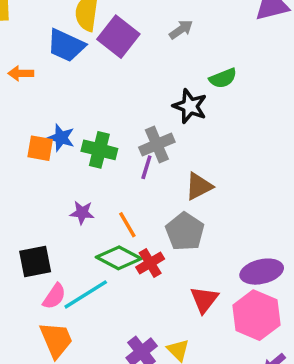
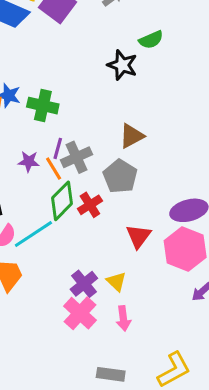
gray cross: (157, 145) -> (76, 157), moved
purple line: (146, 167) -> (58, 148), moved
orange line: (127, 225) -> (54, 169), moved
green diamond: (119, 258) -> (62, 201), turned -72

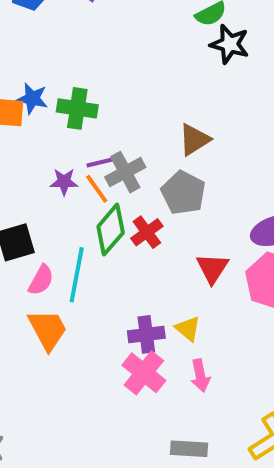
black star: (122, 65) -> (230, 44), moved
purple line: (58, 148) -> (100, 162), turned 65
cyan line: (33, 234) -> (77, 275), turned -42
purple cross: (84, 284) -> (146, 334), turned 36

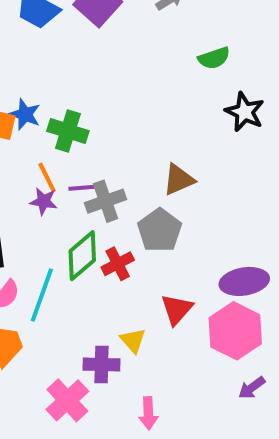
black star: (230, 44) -> (245, 112), moved
orange line: (97, 189) -> (47, 178), moved
yellow triangle: (188, 329) -> (133, 340), moved
pink cross: (144, 373) -> (67, 400), moved

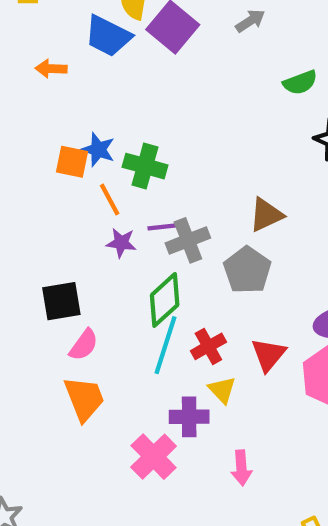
orange line: (47, 178) -> (110, 199), moved
red cross: (118, 264) -> (208, 346), moved
cyan line: (42, 295) -> (165, 345), moved

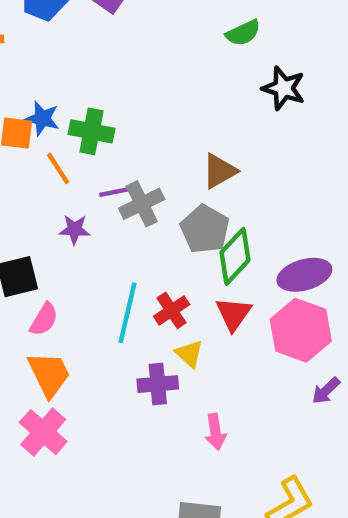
purple star: (121, 243) -> (75, 229), moved
green diamond: (165, 300) -> (235, 256), moved
pink cross: (154, 457) -> (43, 432), moved

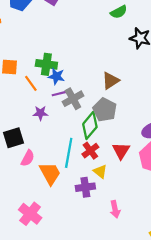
blue star: (42, 118) -> (56, 76), moved
green diamond: (235, 256) -> (90, 125), moved
orange trapezoid: (49, 374) -> (50, 173), moved

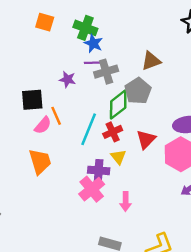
orange line: (31, 83) -> (56, 116), moved
orange trapezoid: (50, 173) -> (40, 161), moved
pink cross: (30, 214) -> (92, 189), moved

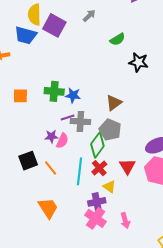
blue star: (93, 43) -> (73, 95), moved
gray cross: (106, 72) -> (80, 121), turned 36
pink semicircle: (43, 125) -> (62, 141), moved

